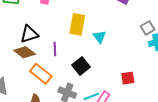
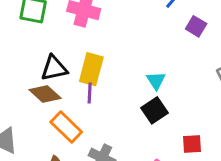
yellow rectangle: (77, 24) -> (91, 69), moved
black square: (81, 66) -> (155, 110), moved

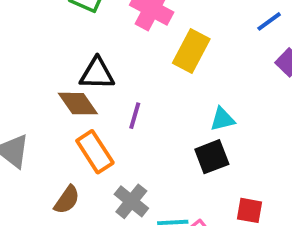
yellow rectangle: (91, 69) -> (191, 51), moved
cyan triangle: (156, 81) -> (222, 119), turned 36

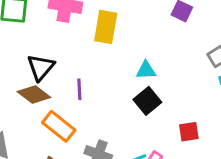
black triangle: (97, 74) -> (41, 67), turned -32
cyan triangle: (222, 119) -> (146, 70), turned 30

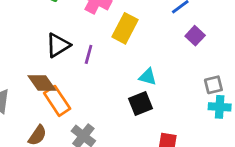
purple line: (79, 89) -> (89, 54), moved
brown diamond: (34, 95) -> (42, 83), moved

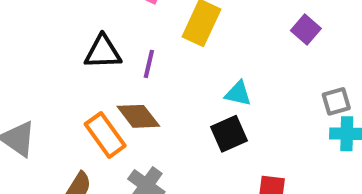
black triangle: (58, 45) -> (103, 52), turned 32
brown diamond: (42, 83) -> (138, 116), moved

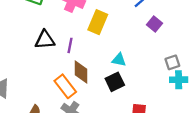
brown diamond: (138, 116) -> (81, 72), moved, turned 40
orange rectangle: (105, 135) -> (65, 86), moved

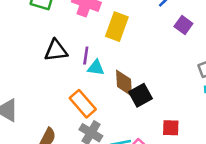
cyan triangle: (119, 60) -> (96, 68), moved
brown diamond: (81, 72) -> (124, 83), moved

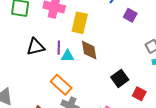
brown diamond: (124, 83) -> (89, 50), moved
black square: (141, 95) -> (120, 78), moved
red square: (171, 128) -> (139, 94), moved, turned 32

